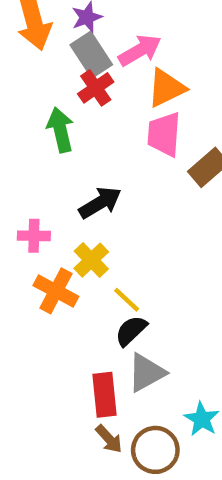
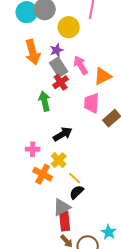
pink arrow: (140, 50) -> (81, 65), turned -90
orange triangle: (166, 88) -> (103, 76), moved
gray triangle: (146, 373) -> (62, 207), moved

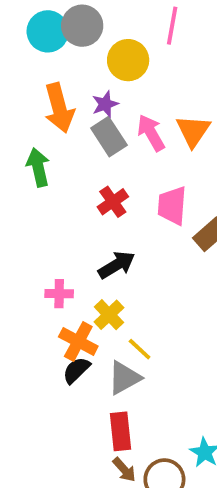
orange triangle: (103, 76) -> (193, 131), moved, turned -30
red cross: (61, 82) -> (113, 202), moved
green arrow: (45, 101) -> (38, 167), moved
black semicircle: (77, 192) -> (76, 370), moved
gray triangle: (62, 207) -> (124, 378), moved

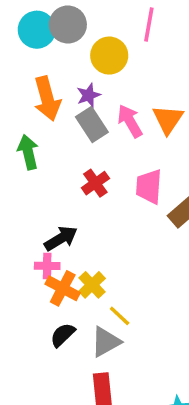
black arrow: (117, 265) -> (61, 238), moved
orange cross: (78, 341) -> (63, 288), moved

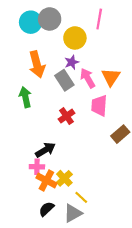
purple star: (89, 95) -> (72, 62), moved
pink trapezoid: (149, 187) -> (99, 106), moved

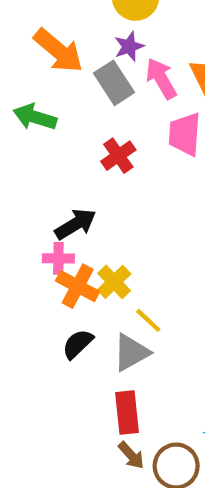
orange arrow: (37, 64) -> (58, 51), turned -35
green arrow: (25, 97) -> (35, 117), turned -60

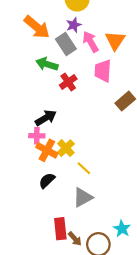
green arrow: (35, 117) -> (47, 64), moved
gray triangle: (131, 353) -> (83, 197), moved
red rectangle: (127, 412) -> (60, 229), moved

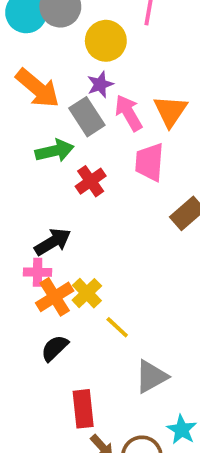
green arrow: (47, 64) -> (55, 151), turned 150
orange cross: (47, 150) -> (55, 297), turned 30
gray triangle: (83, 197) -> (151, 377), moved
red rectangle: (60, 229) -> (83, 409), moved

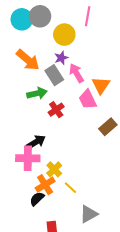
orange triangle: (170, 111) -> (101, 85), moved
pink trapezoid: (149, 162) -> (88, 99), turned -30
pink cross: (38, 272) -> (28, 158), size x1.6
orange cross: (55, 297) -> (45, 185), moved

